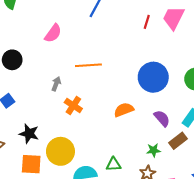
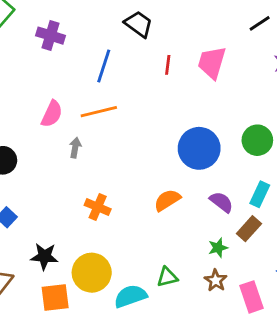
red line: (147, 22) -> (168, 65), moved
orange line: (88, 65) -> (99, 112), moved
gray arrow: (56, 84) -> (75, 148), moved

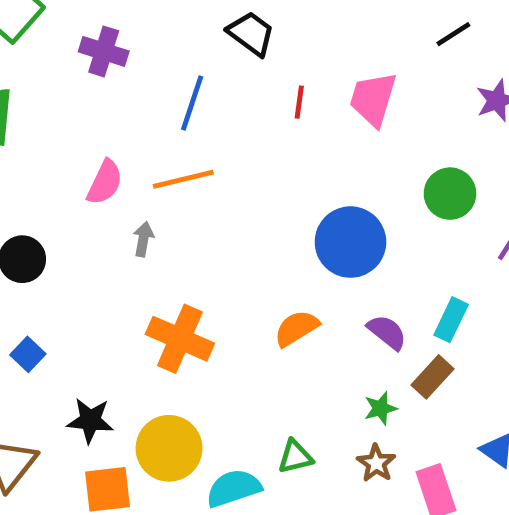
green circle: (257, 140) -> (450, 194), moved
orange cross: (98, 207) -> (180, 339), size x1.5

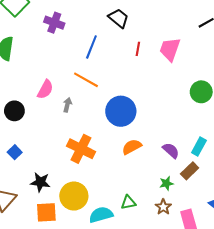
orange line: (183, 179) -> (86, 80), turned 40
pink semicircle: (105, 182) -> (45, 89), moved
blue circle: (350, 242) -> (121, 111), moved

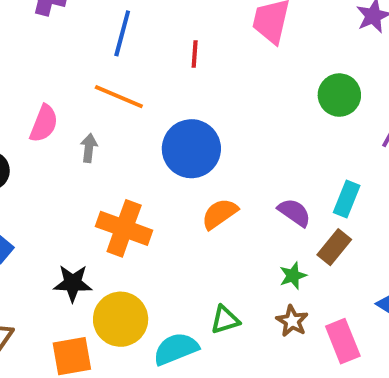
red line: (138, 49) -> (195, 54), moved
black star: (40, 182) -> (73, 283), moved

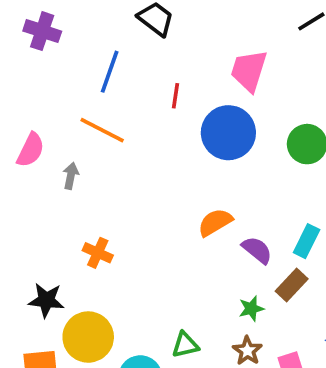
blue circle: (191, 149) -> (228, 133), moved
orange semicircle: (220, 214) -> (215, 222), moved
orange cross: (124, 228) -> (98, 253), size x0.6

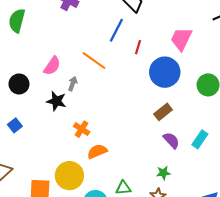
blue line: (110, 72) -> (116, 30), moved
orange semicircle: (215, 222) -> (97, 151), moved
brown rectangle: (292, 285) -> (163, 112), moved
black star: (46, 300) -> (56, 101), moved

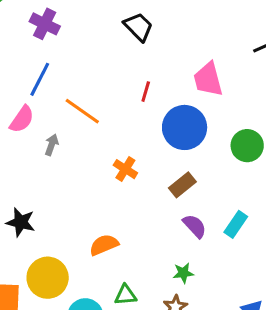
blue line: (116, 30) -> (40, 79), moved
pink trapezoid: (181, 39) -> (208, 79), turned -40
black star: (56, 101) -> (21, 222), moved
orange cross: (82, 129) -> (125, 169), moved
orange semicircle: (97, 151) -> (104, 245), moved

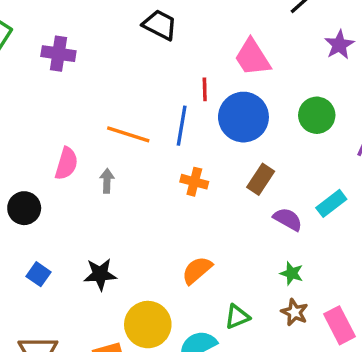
blue line: (40, 79) -> (182, 126), moved
red line: (146, 92) -> (205, 89), moved
cyan rectangle: (236, 224) -> (331, 203), turned 36
green star: (183, 273) -> (292, 273), turned -30

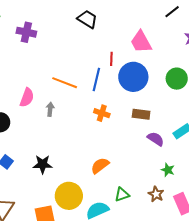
brown rectangle: (261, 179) -> (141, 114), turned 60
green star: (292, 273) -> (168, 170), moved

